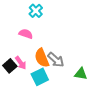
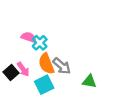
cyan cross: (36, 11) -> (40, 43), moved

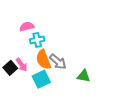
pink semicircle: (29, 37) -> (27, 27), moved, turned -32
cyan cross: (40, 43) -> (37, 40), turned 32

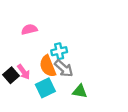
cyan cross: (37, 40) -> (59, 51), moved
green triangle: (84, 76) -> (80, 91), moved

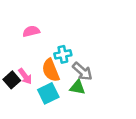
gray arrow: (64, 68) -> (82, 71), moved
green triangle: (80, 91) -> (77, 87), moved

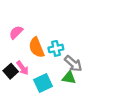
pink semicircle: (31, 31) -> (16, 32), moved, turned -32
orange semicircle: (51, 70) -> (37, 47), moved

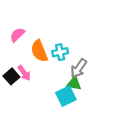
gray arrow: (73, 64) -> (79, 68), turned 84
cyan square: (43, 83) -> (66, 96), moved

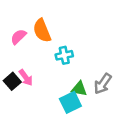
orange semicircle: (39, 51) -> (42, 31), moved
gray arrow: (79, 68) -> (103, 84), moved

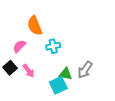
pink semicircle: (18, 37) -> (19, 46), moved
pink arrow: (26, 78) -> (29, 71), moved

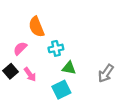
gray arrow: (85, 70) -> (106, 73), moved
green triangle: (65, 74) -> (69, 68), moved

